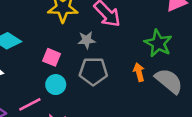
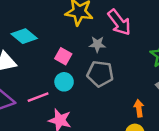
orange arrow: (139, 72) -> (139, 108), moved

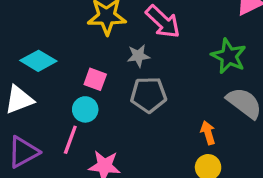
cyan circle: (64, 82) -> (85, 109), moved
pink line: (38, 97) -> (70, 140), turned -40

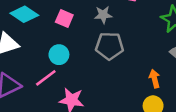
pink square: (95, 79) -> (64, 18), moved
pink line: (70, 140) -> (46, 78), turned 30

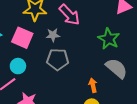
pink square: (64, 18) -> (22, 38), size x1.5

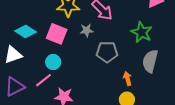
gray pentagon: (58, 59) -> (107, 52), moved
gray semicircle: (117, 68) -> (150, 61), turned -115

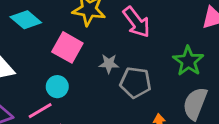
gray star: (87, 30) -> (109, 64), moved
cyan diamond: (26, 32) -> (26, 20), moved

